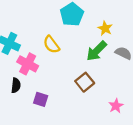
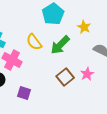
green arrow: (97, 51) -> (60, 45), moved
pink star: (116, 106) -> (87, 74), moved

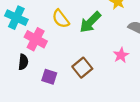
brown square: (65, 77) -> (82, 68), moved

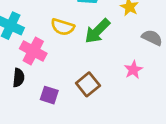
yellow semicircle: (61, 19) -> (63, 27), turned -36

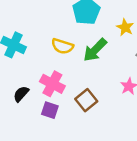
pink cross: (33, 51) -> (52, 84), moved
black semicircle: (19, 78) -> (21, 94), turned -144

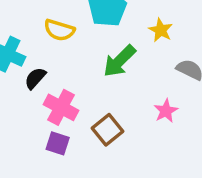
yellow semicircle: (62, 46) -> (59, 30), moved
black semicircle: (21, 94) -> (35, 78), moved

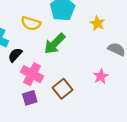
green arrow: (119, 61) -> (55, 44), moved
purple square: (58, 143) -> (30, 98), turned -35

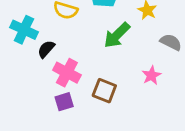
green arrow: (55, 44) -> (117, 35), moved
brown square: (62, 89) -> (104, 91), turned -30

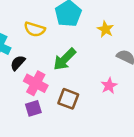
green arrow: (117, 35) -> (65, 59), moved

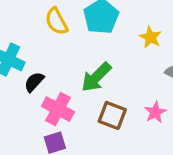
yellow semicircle: (35, 29) -> (56, 21), moved, turned 45
brown square: (68, 99) -> (112, 115), moved

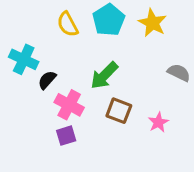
yellow star: (150, 37) -> (153, 23), moved, size x1.4
pink star: (155, 112) -> (158, 122), moved

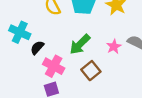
brown square: (119, 111) -> (91, 71), turned 30
pink star: (158, 122) -> (114, 46), moved

